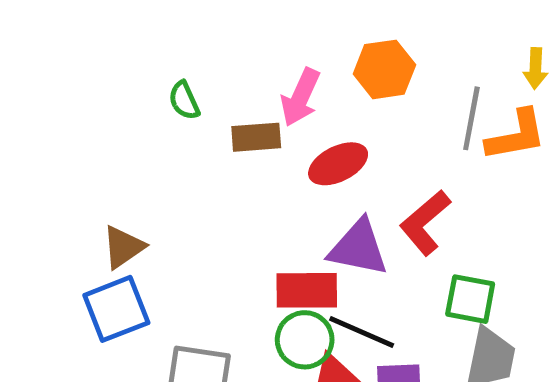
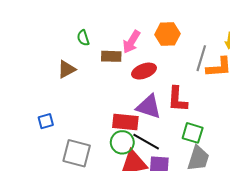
red L-shape: (425, 223) -> (177, 99), turned -52
brown triangle: (123, 247) -> (66, 69), moved
blue square: (116, 309) -> (46, 121), size x0.6

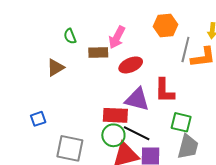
orange hexagon: (167, 34) -> (166, 26), moved

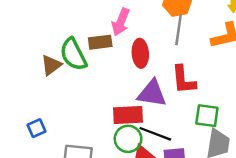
green semicircle: (70, 36) -> (73, 54), moved, size x1.8
gray line: (185, 49) -> (179, 30), moved
red ellipse: (131, 65) -> (140, 53), turned -65

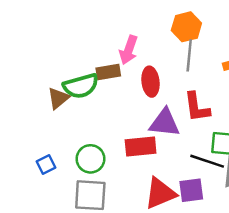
green semicircle: (73, 54) -> (81, 86), turned -76
black line: (155, 134) -> (207, 161), moved
green circle: (128, 139) -> (90, 159), moved

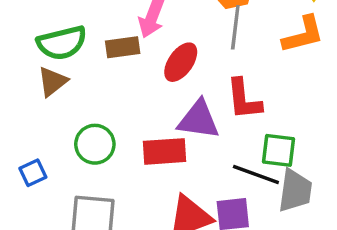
red ellipse: (150, 82) -> (181, 62), turned 40
green semicircle: (81, 86) -> (62, 43), moved
green circle: (90, 159) -> (95, 144), moved

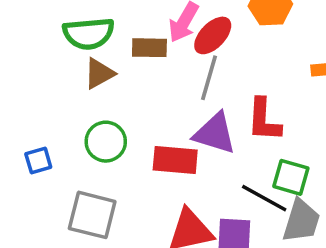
gray line: (235, 27) -> (209, 78), moved
red ellipse: (181, 62) -> (213, 35), moved
brown triangle: (52, 82) -> (99, 74), moved

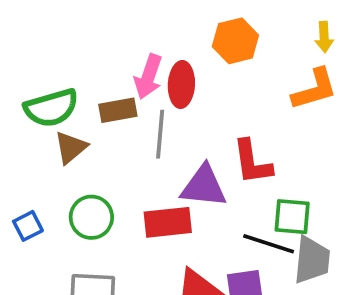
red ellipse: (213, 35) -> (181, 84), turned -30
gray line: (209, 78) -> (160, 134), moved
blue square: (38, 161) -> (28, 226), moved

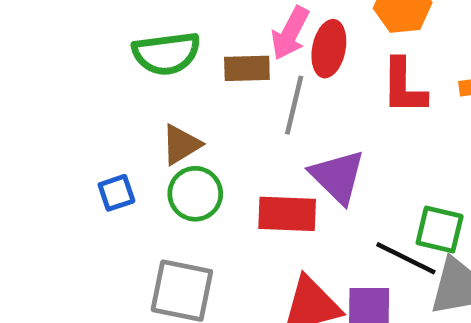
brown triangle: (71, 147) -> (181, 144), moved
red L-shape: (252, 162) -> (404, 87), moved
purple triangle: (204, 186) -> (337, 177), turned 30

